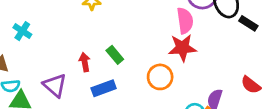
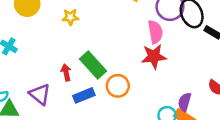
green rectangle: (115, 55) -> (93, 65), size x1.6
orange circle: (160, 77) -> (118, 86), moved

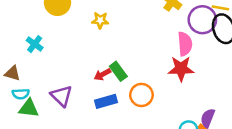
green rectangle: (93, 65) -> (118, 71), size x0.7
red arrow: (66, 72) -> (102, 74), moved, turned -112

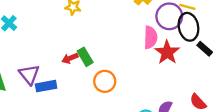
red star: (181, 69) -> (167, 52), moved, turned 30
blue rectangle: (106, 101) -> (46, 86), moved

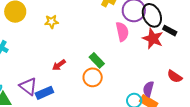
red star: (167, 52) -> (153, 39), moved
green rectangle: (85, 57) -> (97, 60), moved

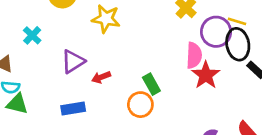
yellow star: (51, 22) -> (106, 19), size x1.5
red star: (153, 39) -> (206, 75), moved
purple triangle: (28, 86) -> (73, 62), moved, turned 36

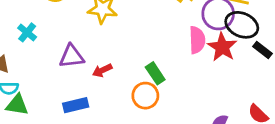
black ellipse: (238, 44) -> (242, 25), turned -52
purple triangle: (73, 62) -> (72, 56), turned 30
red star: (206, 75) -> (222, 47), moved

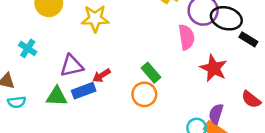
red star: (222, 47) -> (214, 68), moved
green triangle: (17, 105) -> (57, 96), moved
blue rectangle: (76, 105) -> (84, 91), moved

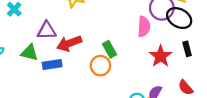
black rectangle: (248, 39) -> (187, 49), moved, turned 32
red arrow: (102, 76) -> (69, 43), size x1.6
blue rectangle: (84, 91) -> (52, 64), moved

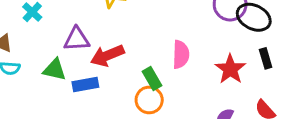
pink semicircle: (144, 27) -> (181, 54), moved
green rectangle: (110, 49) -> (152, 79), moved
orange circle: (100, 66) -> (149, 100), moved

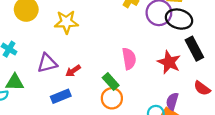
red arrow: (107, 56) -> (73, 71), size x0.6
black rectangle: (266, 58) -> (194, 49), size x1.5
green triangle: (55, 70) -> (15, 82), moved

